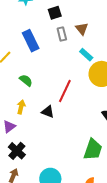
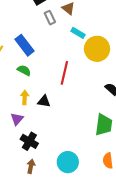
blue rectangle: (31, 41) -> (24, 45), moved
black triangle: (48, 112) -> (44, 101), moved

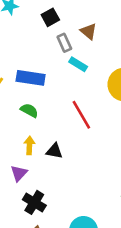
cyan rectangle: (78, 33) -> (78, 64), moved
blue rectangle: (24, 45) -> (31, 78), turned -45
red line: (64, 73) -> (81, 115), turned -45

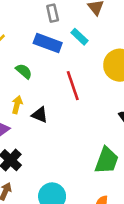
gray rectangle: (64, 43) -> (53, 13), moved
blue rectangle: (31, 78) -> (48, 43), moved

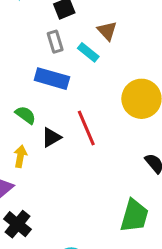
cyan rectangle: (79, 37) -> (88, 52), moved
black triangle: (40, 115) -> (51, 137), moved, turned -48

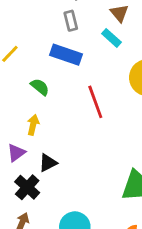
cyan rectangle: (88, 52) -> (111, 38), moved
black triangle: (51, 137) -> (48, 163), moved

